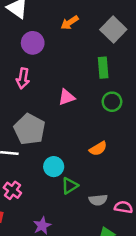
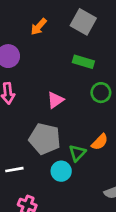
green rectangle: (103, 68) -> (83, 62), turned -54
gray pentagon: (29, 129) -> (45, 139), moved
green triangle: (70, 186) -> (77, 153), moved

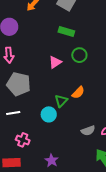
pink triangle: (55, 100) -> (55, 62), moved
gray pentagon: (45, 139) -> (19, 84), moved

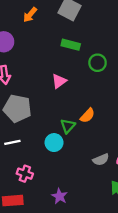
green circle: (79, 55) -> (98, 63), moved

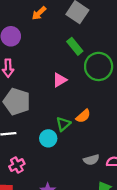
green rectangle: (71, 45) -> (75, 46), turned 30
green circle: (98, 63) -> (99, 66), size x1.6
pink cross: (25, 174) -> (17, 165), turned 35

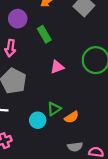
green rectangle: (75, 46) -> (44, 34), moved
orange semicircle: (83, 116) -> (72, 117), moved

